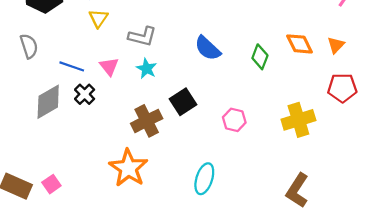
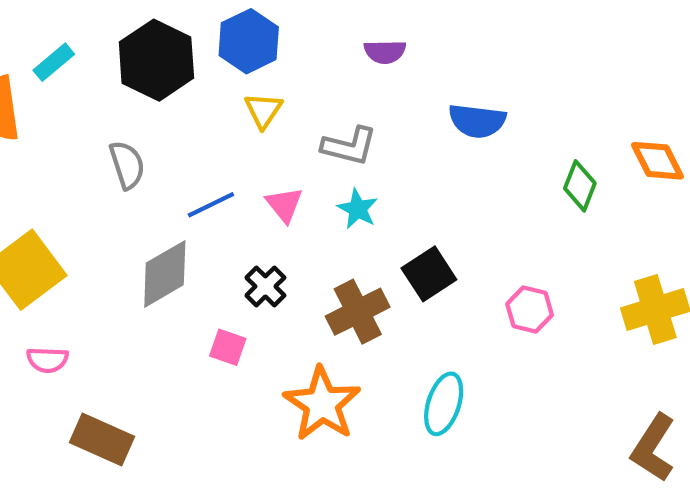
blue semicircle: (208, 48) -> (477, 121), moved, turned -36
blue line: (72, 66) -> (211, 205), turned -45
black cross: (85, 94) -> (265, 286), moved
cyan ellipse: (204, 179) -> (444, 404), moved
pink square: (51, 184) -> (228, 347), moved, turned -36

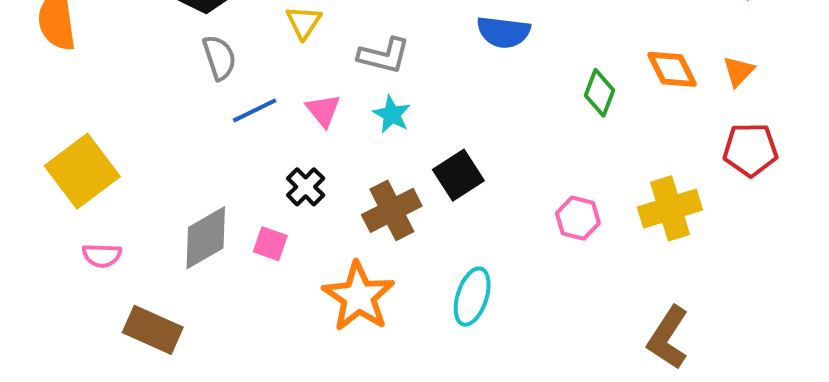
gray semicircle: (127, 165) -> (219, 58), moved
gray diamond: (165, 274) -> (206, 238), moved
pink hexagon: (530, 310) -> (578, 218), moved

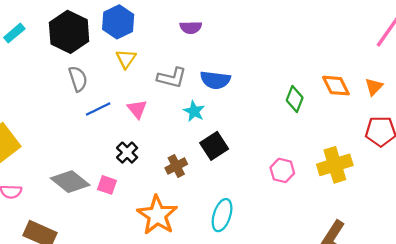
blue semicircle: (503, 32) -> (215, 80), moved
cyan star: (392, 114) -> (194, 111), moved
brown cross: (392, 210) -> (176, 166), size x0.7
gray diamond: (206, 238) -> (70, 182), turned 69

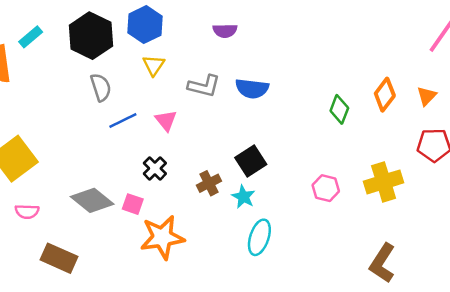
orange diamond: (336, 86) -> (385, 95), turned 64
cyan star: (194, 111) -> (243, 197), moved
orange star: (157, 215) -> (162, 237), moved, turned 30

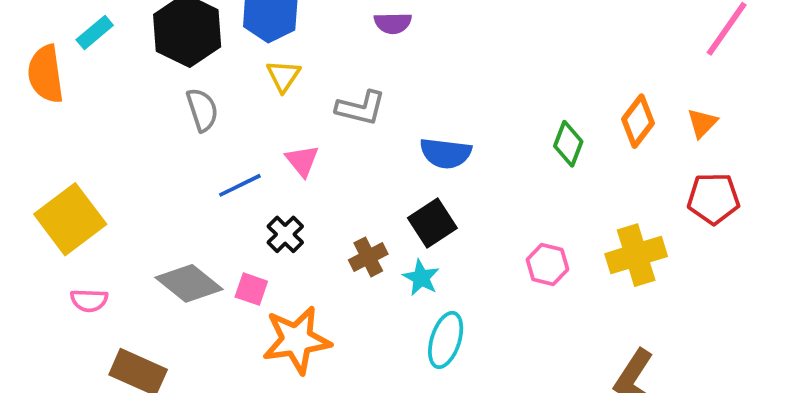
blue semicircle: (252, 89) -> (446, 153), moved
blue line: (123, 120) -> (240, 185), moved

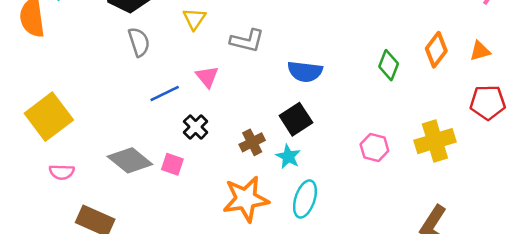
orange triangle: (702, 123) -> (480, 51), turned 30
orange star: (297, 340) -> (246, 199), moved

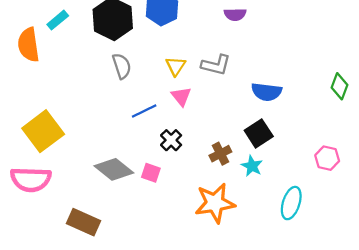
yellow triangle: (194, 19) -> (176, 66), moved
pink semicircle: (62, 172) -> (31, 179), moved, size x1.8
cyan ellipse: (305, 199) -> (291, 203), moved

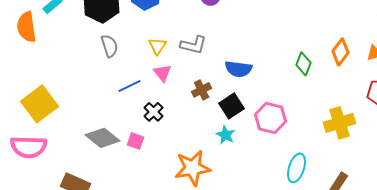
brown cross: (220, 154) -> (202, 90), moved
pink hexagon: (327, 158) -> (271, 118), moved, size x1.4
cyan ellipse: (291, 203) -> (297, 168), moved

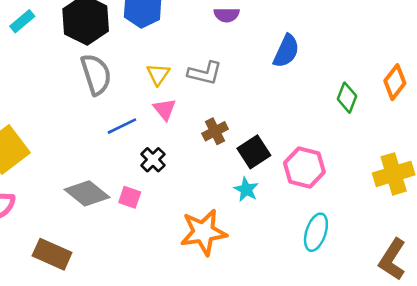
gray semicircle: (110, 46) -> (96, 74), size x1.4
blue semicircle: (239, 69) -> (286, 51), moved, turned -72
cyan ellipse: (297, 168) -> (316, 232), moved

